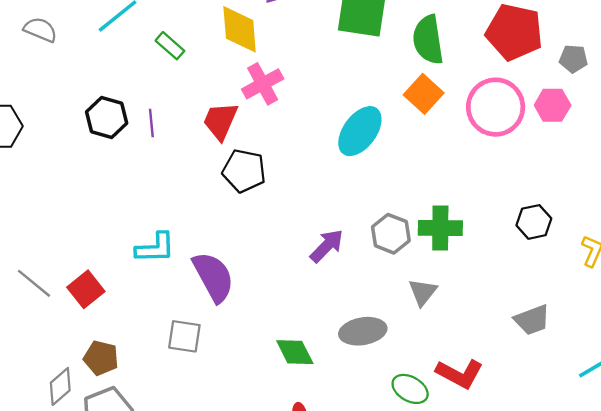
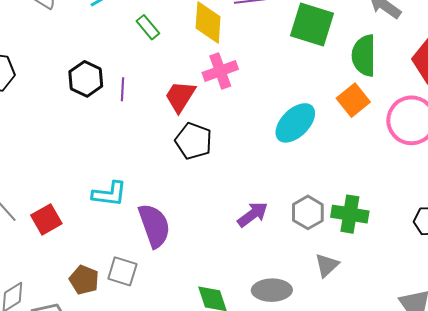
brown pentagon: (101, 358) -> (84, 280), moved

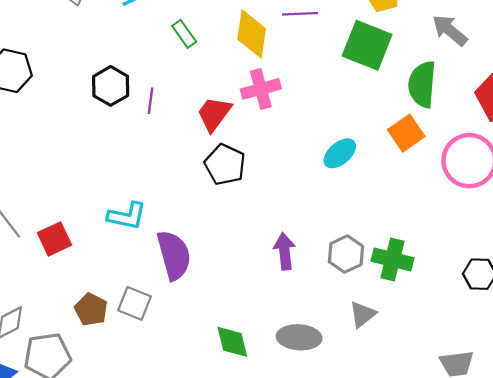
cyan ellipse: (295, 123) -> (340, 153), size x0.7
purple arrow: (253, 214) -> (284, 251), turned -64

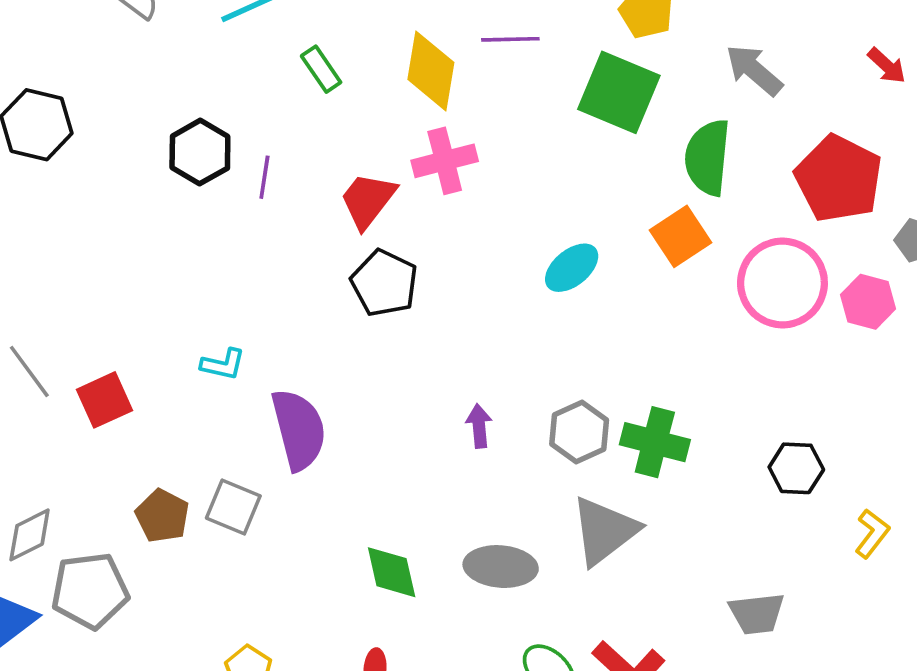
cyan L-shape: (127, 216) -> (223, 364), size x0.7
purple arrow: (284, 251) -> (479, 426), size x0.7
gray triangle: (362, 314) -> (604, 531), size x1.6

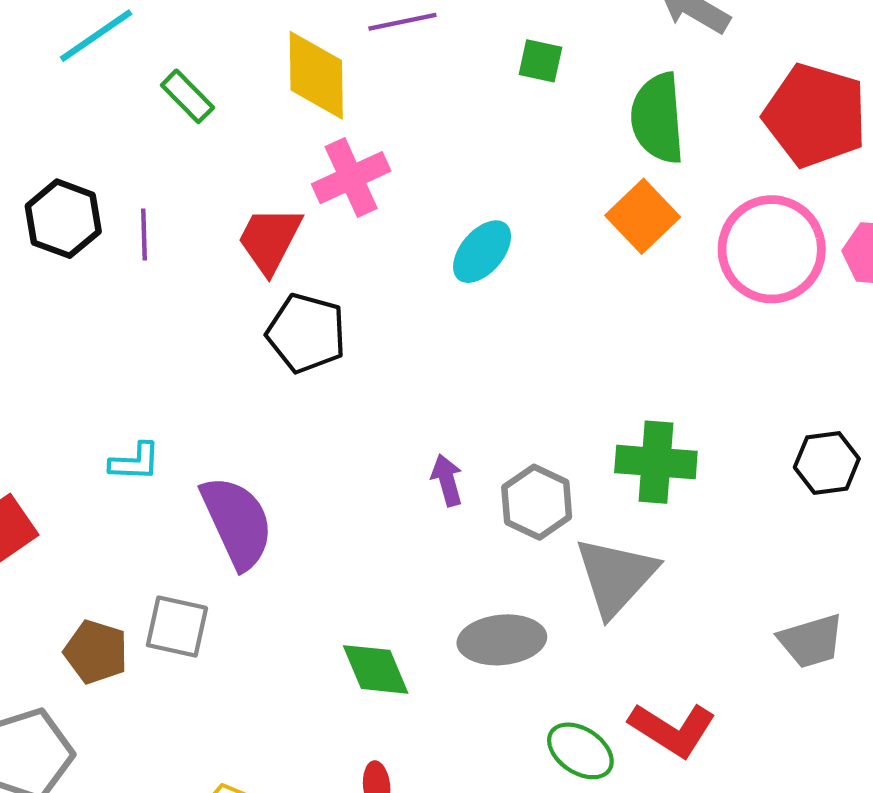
green square: (619, 92) -> (540, 61), size x0.5
cyan ellipse: (572, 268) -> (482, 252), moved
gray hexagon: (579, 432) -> (537, 502), moved

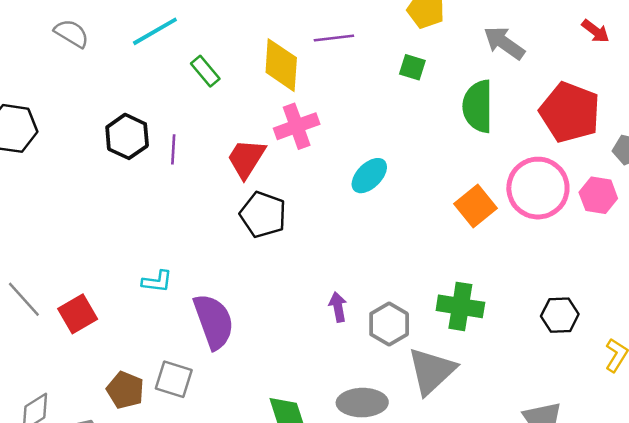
orange square: (643, 216) -> (475, 206), moved

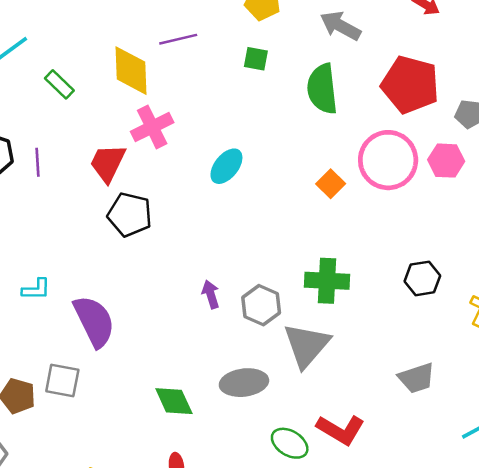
orange square: (475, 206) -> (331, 184), size x0.7

